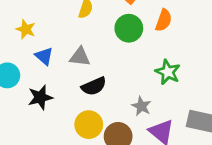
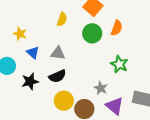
black semicircle: (94, 86) -> (57, 76), moved

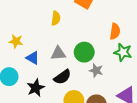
orange semicircle: (117, 28) -> (115, 31), moved
green circle: (92, 33) -> (84, 52), moved
gray star: (101, 88) -> (96, 70), moved

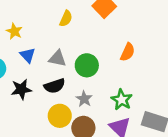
green star: (123, 52) -> (122, 100), moved
gray star: (96, 70) -> (84, 99), moved

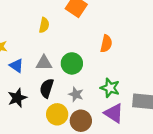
black semicircle: (55, 86) -> (47, 88), turned 138

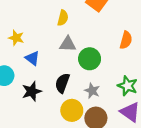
gray triangle: (44, 63) -> (68, 44), moved

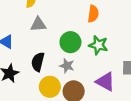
green circle: (90, 59) -> (70, 42), moved
green star: (128, 86) -> (98, 45), moved

